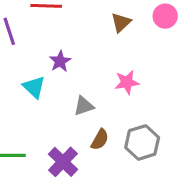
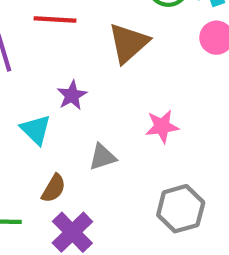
brown triangle: (121, 22) -> (128, 43), moved, size x1.5
brown semicircle: (100, 140) -> (54, 188), moved

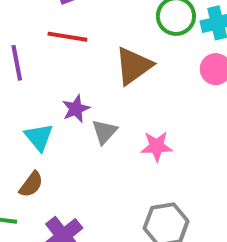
gray triangle: (102, 157) -> (104, 132), moved, turned -36
brown semicircle: (54, 188) -> (31, 184), moved

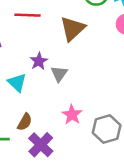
pink star: (157, 146) -> (72, 115), moved, turned -30
brown semicircle: (31, 184) -> (25, 122), moved

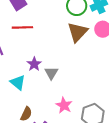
brown triangle: (73, 29) -> (77, 32), moved

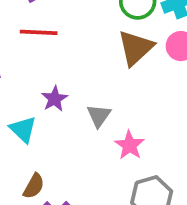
gray triangle: (51, 73) -> (99, 116), moved
pink star: (64, 105) -> (129, 145), moved

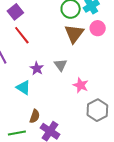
red line: (39, 32) -> (22, 35), turned 60
gray triangle: (99, 116) -> (61, 65), moved

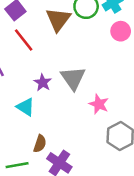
brown triangle: (74, 34) -> (58, 19), moved
gray triangle: (61, 65) -> (73, 78), size x1.5

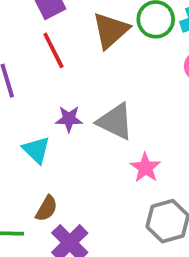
gray triangle: (73, 78) -> (115, 121), turned -40
purple star: (43, 83) -> (69, 119), turned 30

